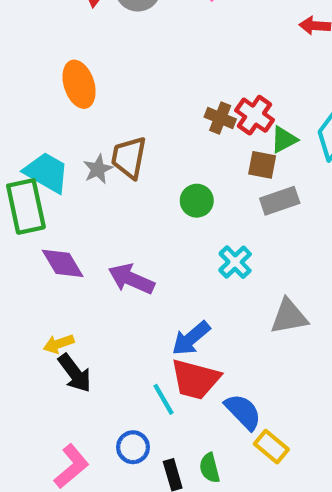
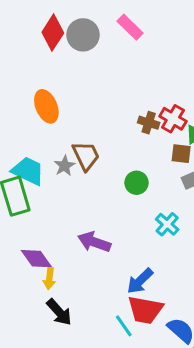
brown trapezoid: (129, 157) -> (86, 156), turned 148
purple diamond: (63, 263) -> (36, 259), moved
yellow arrow: (59, 344) -> (49, 279), moved, turned -60

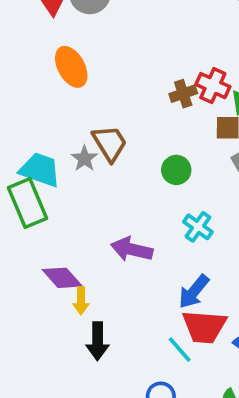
orange ellipse: (46, 106) -> (71, 67), moved
brown cross: (149, 123) -> (183, 94), turned -30
cyan cross: (167, 224) -> (198, 227), moved
black arrow: (59, 312) -> (98, 341), turned 48

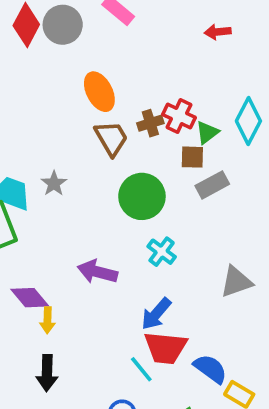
orange ellipse: (71, 67) -> (99, 92), moved
brown trapezoid: (110, 143) -> (111, 138), moved
green circle: (176, 170) -> (142, 196), size x1.6
black arrow: (98, 341) -> (47, 373), moved

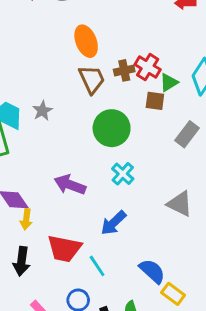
gray rectangle: (212, 185) -> (187, 134), moved, turned -30
gray triangle: (236, 282) -> (180, 204), turned 40
red trapezoid: (166, 348) -> (64, 249), moved

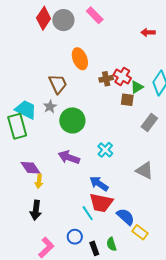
brown trapezoid: (92, 79) -> (58, 84), moved
green circle: (112, 128) -> (72, 120), moved
blue arrow: (113, 223) -> (99, 184), turned 78
red trapezoid: (64, 249) -> (101, 203), moved

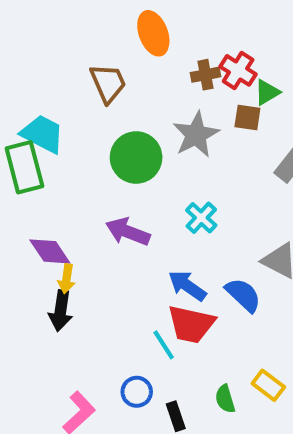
gray star: (50, 107) -> (196, 135), moved, size x1.6
black arrow: (36, 210) -> (61, 311), moved
blue semicircle: (126, 217) -> (243, 295), moved
green semicircle: (111, 244) -> (225, 399), moved

